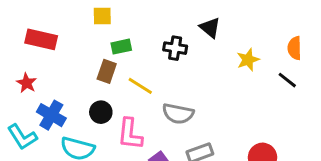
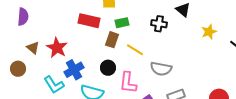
red rectangle: (41, 39) -> (89, 21), moved
red star: (27, 83) -> (57, 48), size x1.5
blue cross: (51, 115) -> (74, 70), turned 30

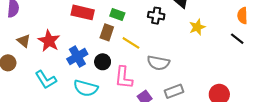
green rectangle: (122, 23) -> (117, 14), turned 32
yellow star: (209, 32) -> (197, 27), moved
blue cross: (74, 70) -> (77, 57), moved

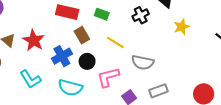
black cross: (156, 16) -> (141, 15), turned -35
brown rectangle: (107, 32) -> (82, 35), moved, turned -49
pink L-shape: (124, 78) -> (108, 77), turned 70

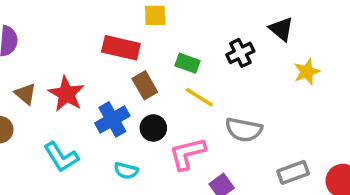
green rectangle: (102, 14) -> (187, 63), moved
cyan semicircle: (70, 88) -> (126, 171), size x0.6
gray rectangle: (158, 91) -> (293, 172), moved

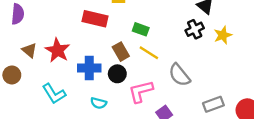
black cross: (240, 53) -> (195, 29), moved
brown rectangle: (145, 85) -> (121, 52), moved
blue cross: (112, 119) -> (89, 68), turned 30
gray semicircle: (244, 130) -> (179, 75), turned 40

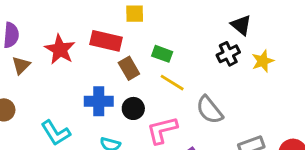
brown triangle: (29, 50) -> (21, 65), moved, turned 35
red star: (58, 50) -> (60, 50), moved
brown rectangle: (121, 52) -> (129, 68), moved

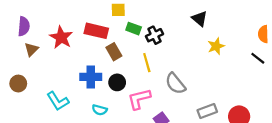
green rectangle: (162, 54) -> (134, 29), moved
black cross: (228, 54) -> (154, 35), moved
yellow line: (172, 83) -> (147, 63), turned 42

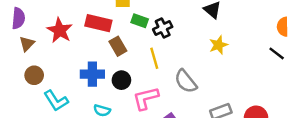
yellow star: (216, 46) -> (218, 45), moved
brown circle: (18, 84) -> (34, 75), moved

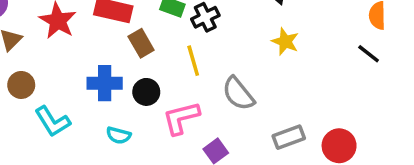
yellow star: (218, 45) -> (285, 42), turned -30

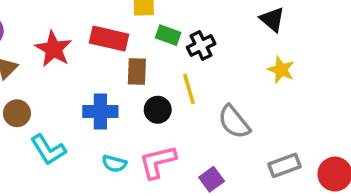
brown rectangle: (141, 43) -> (137, 72), turned 32
black circle: (146, 92) -> (158, 110), moved
pink L-shape: (181, 118) -> (158, 162), moved

